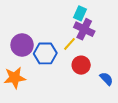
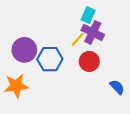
yellow line: (69, 44) -> (78, 39), moved
red circle: (81, 65) -> (89, 61), moved

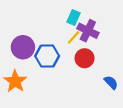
cyan rectangle: (88, 15) -> (74, 18), moved
orange star: (16, 86) -> (15, 81), turned -30

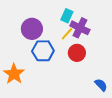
purple circle: (23, 47) -> (32, 29), moved
blue semicircle: (111, 82) -> (101, 85), moved

